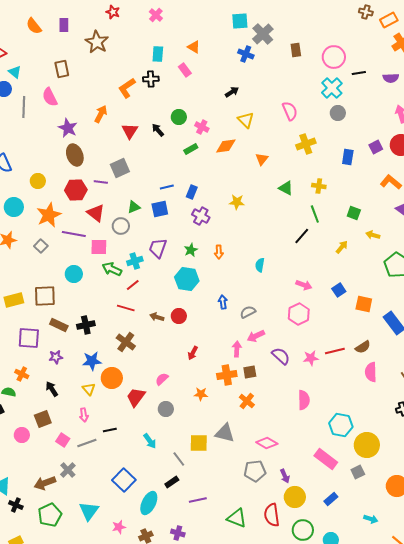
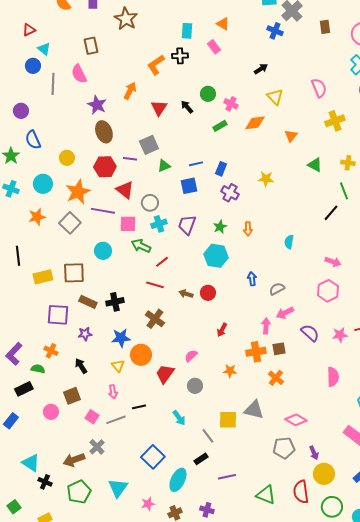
green triangle: (134, 207) -> (164, 166), moved
gray square: (41, 246) -> (70, 223), size x1.5
cyan cross: (135, 261) -> (159, 224), moved

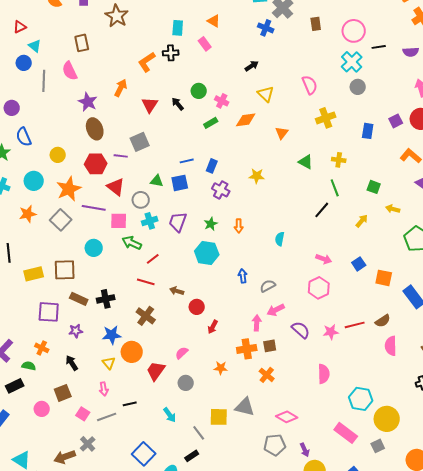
green triangle: (164, 166) -> (157, 181), moved, turned 32
red circle: (208, 293) -> (197, 307), moved

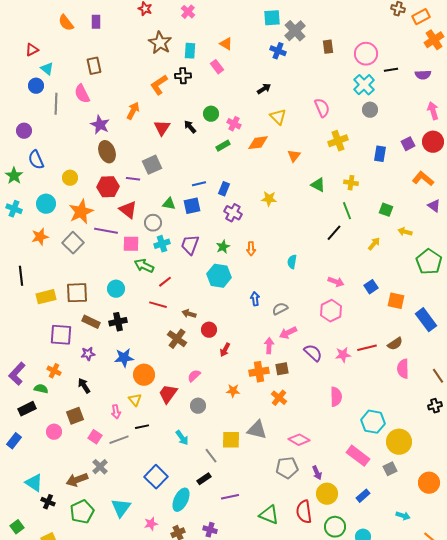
brown star: (117, 16) -> (160, 43), moved
cyan circle: (94, 248) -> (116, 289), moved
brown cross: (146, 316) -> (177, 339), moved
yellow triangle: (109, 363) -> (135, 400), moved

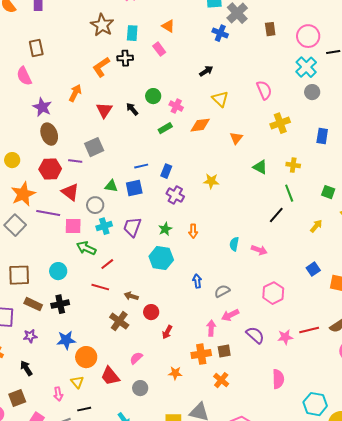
pink arrow: (336, 282) -> (259, 250), moved
red trapezoid: (168, 394) -> (110, 376), turned -75

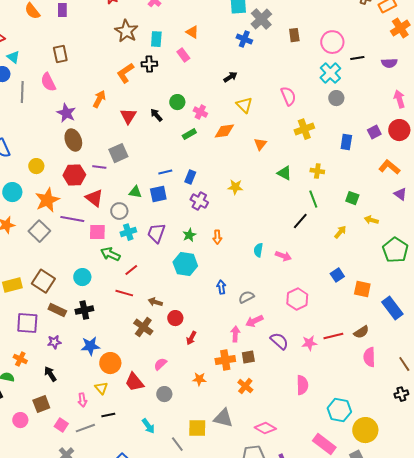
brown square: (19, 275) -> (43, 281), turned 35

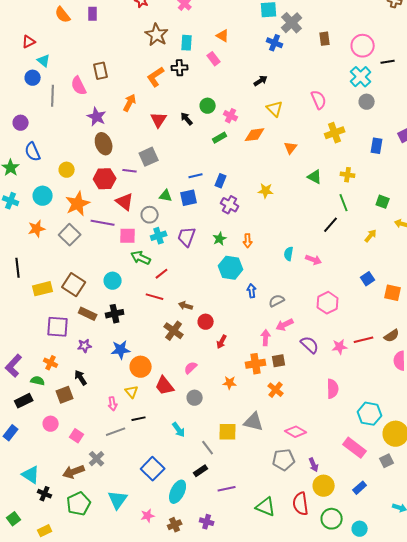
brown rectangle: (60, 54) -> (101, 71), moved
cyan hexagon: (185, 264) -> (231, 268), moved
brown square: (41, 404) -> (65, 395), moved
pink square: (61, 425) -> (77, 436), moved

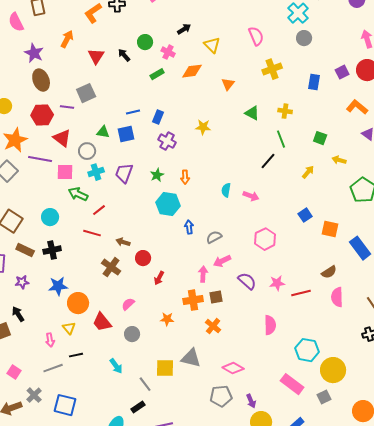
black arrow: (261, 81) -> (184, 29), moved
red line: (364, 340) -> (301, 293), moved
blue square: (153, 469) -> (65, 405), moved, turned -30

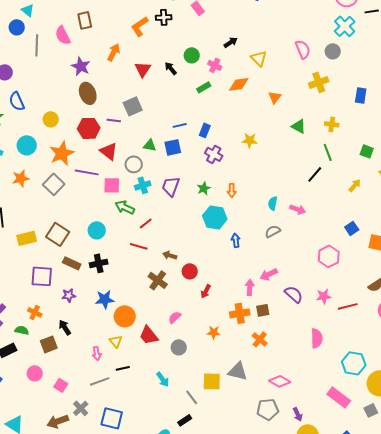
gray circle: (304, 38) -> (333, 51), moved
gray semicircle: (214, 237) -> (273, 231), moved
pink hexagon: (265, 239) -> (329, 256), moved

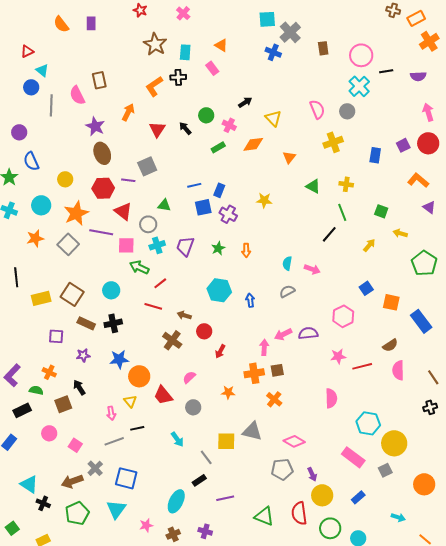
blue square: (173, 147) -> (203, 207), moved
cyan hexagon: (215, 217) -> (219, 290), moved
purple square: (42, 276) -> (56, 336), size x0.7
purple semicircle: (294, 294) -> (308, 333), moved, turned -48

